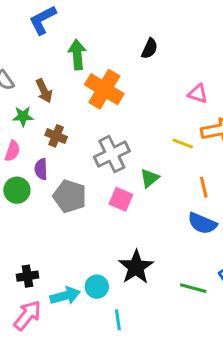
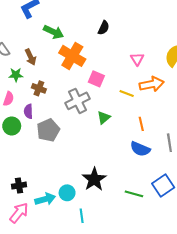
green arrow: (77, 55) -> (53, 32), turned 120
pink triangle: (198, 94) -> (137, 59), turned 40
gray pentagon: (70, 196) -> (48, 130), turned 30
pink square: (121, 199) -> (96, 79), moved

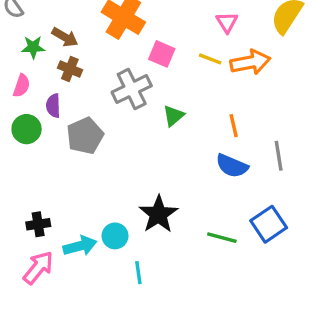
brown arrow: (30, 57) -> (65, 37), moved, turned -35
yellow line: (127, 94) -> (210, 59), moved

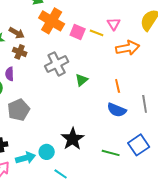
pink square: (162, 54) -> (78, 32), moved
yellow line: (210, 59) -> (97, 33), moved
gray pentagon: (85, 136) -> (19, 110), moved
cyan line: (138, 273) -> (61, 174), turned -48

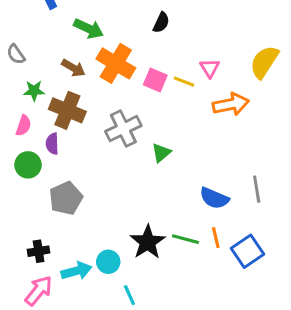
brown arrow: (17, 33) -> (73, 68), moved
brown cross: (20, 52) -> (67, 110), size x1.6
orange line: (118, 86) -> (216, 238), moved
green line: (111, 153) -> (185, 239), moved
cyan line: (61, 174) -> (129, 295), turned 32

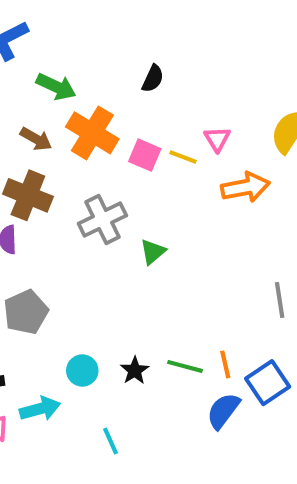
blue semicircle: (214, 198) -> (223, 411), moved, turned 104
black star: (148, 242) -> (135, 371), size x0.6
cyan circle: (108, 262) -> (82, 371), moved

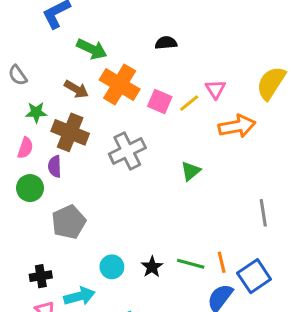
black semicircle: (153, 79) -> (166, 43), turned -120
yellow line: (183, 157) -> (189, 103), turned -60
green triangle: (153, 252) -> (191, 171), moved

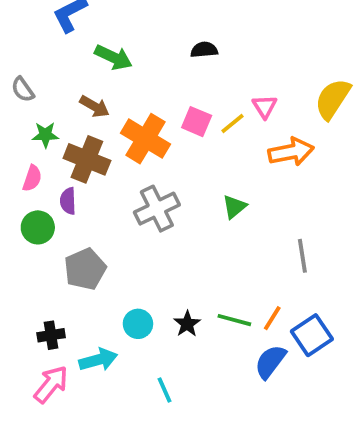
orange cross: (120, 85) -> (146, 139), moved
gray cross: (127, 151) -> (157, 209), moved
gray line: (263, 213) -> (302, 256), moved
orange line: (222, 262) -> (272, 318), turned 45

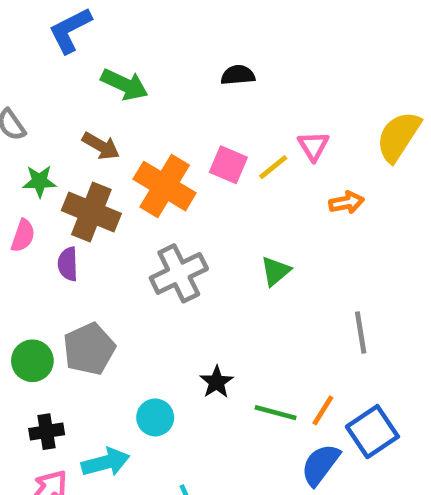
orange arrow: (291, 152) -> (346, 203), size x0.6
green circle: (38, 227) -> (32, 361), moved
black star: (187, 324) -> (217, 382), moved

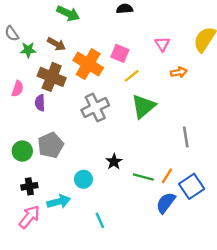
yellow line: (273, 167) -> (132, 76), moved
green star: (39, 181) -> (28, 50), moved
green triangle: (276, 271) -> (143, 106), size x1.6

